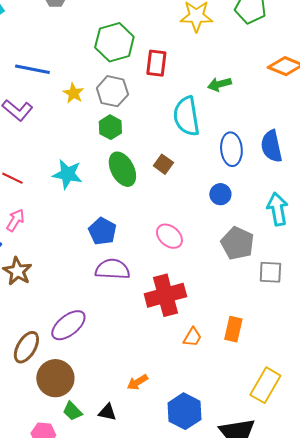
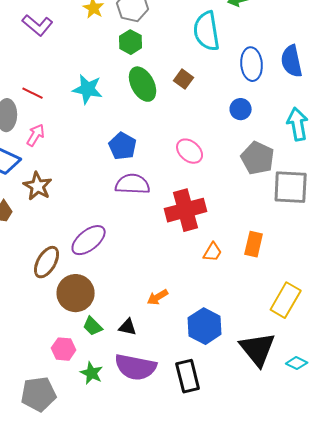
gray square: (270, 272) -> (291, 187), size x1.5

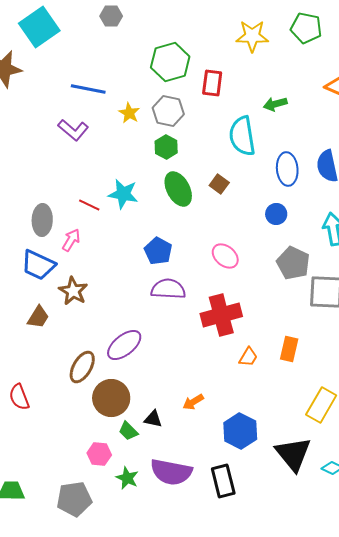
red line: (33, 93) -> (89, 205), moved
black triangle: (128, 327) -> (153, 419), moved

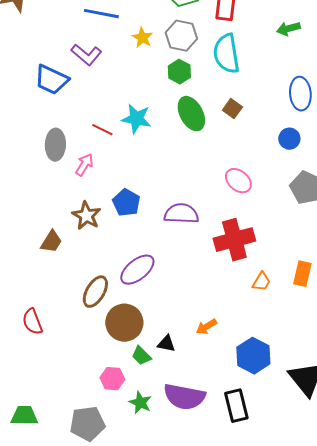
cyan semicircle: (242, 136) -> (226, 54), moved
blue pentagon: (158, 251) -> (126, 203), moved
blue trapezoid: (38, 265) -> (51, 80), moved

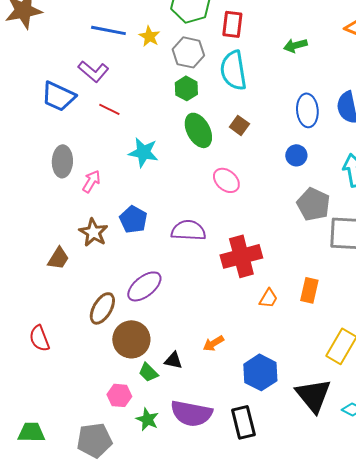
yellow star: (142, 38) -> (149, 36), moved
cyan star: (136, 119) -> (143, 152), moved
red line: (102, 130) -> (109, 109), moved
pink ellipse: (238, 181) -> (226, 180), moved

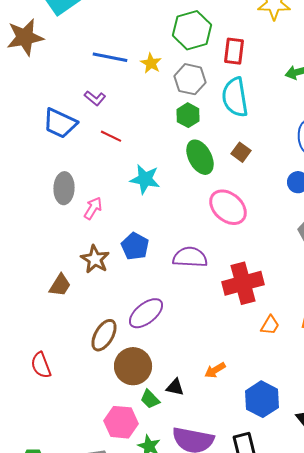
purple L-shape: (93, 71) -> (95, 98), size x0.7
pink ellipse: (226, 180) -> (228, 207), size x1.4
pink hexagon: (119, 395) -> (121, 422), size x1.4

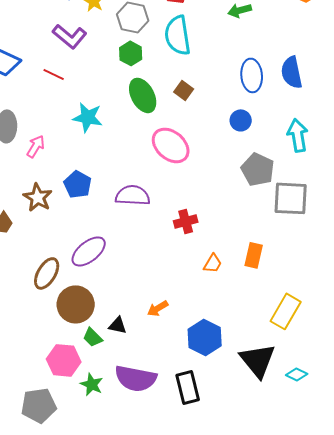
purple L-shape: (95, 98) -> (70, 36), moved, size x1.6
red cross: (243, 283) -> (186, 221), size x0.6

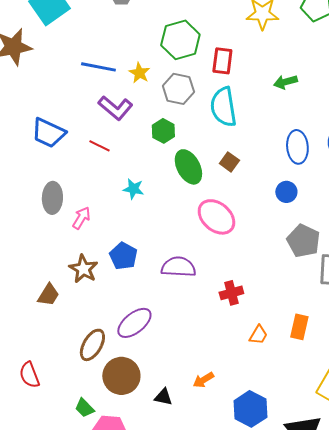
green hexagon: (131, 53) -> (163, 131), moved
cyan star: (88, 117) -> (133, 189), size x0.7
green trapezoid: (93, 337) -> (84, 408), moved

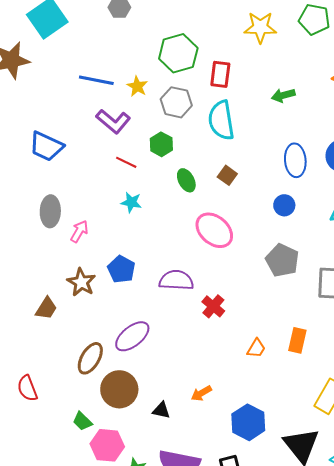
red line: (99, 146) -> (126, 162), moved
green ellipse: (188, 167) -> (186, 180), size x0.7
gray pentagon: (303, 241) -> (282, 260), moved
red cross: (231, 293) -> (213, 306), moved, turned -35

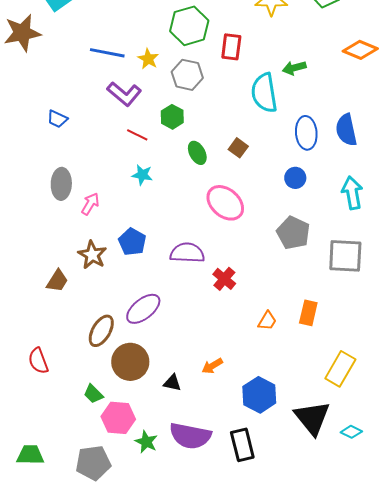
cyan semicircle: (221, 120) -> (264, 93), moved
blue trapezoid: (46, 146) -> (57, 119), size x0.6

